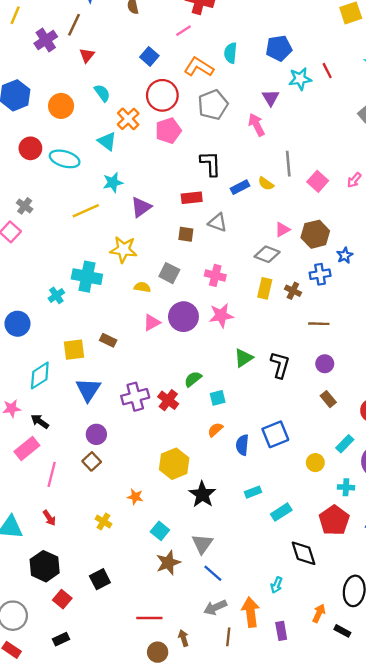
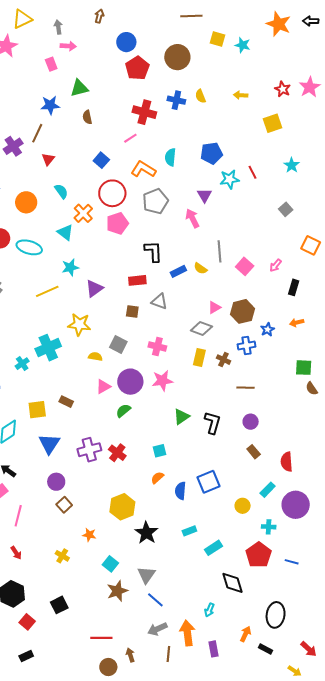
cyan cross: (87, 277) -> (48, 348), turned -35
green semicircle: (193, 379) -> (123, 411), moved
brown square: (92, 461) -> (64, 505), moved

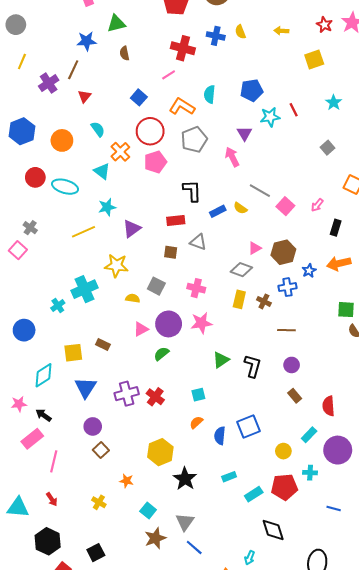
gray line: (219, 251) -> (260, 191), turned -55
orange arrow: (297, 322) -> (339, 263), size x1.6
red pentagon: (259, 555) -> (284, 487), moved, turned 30

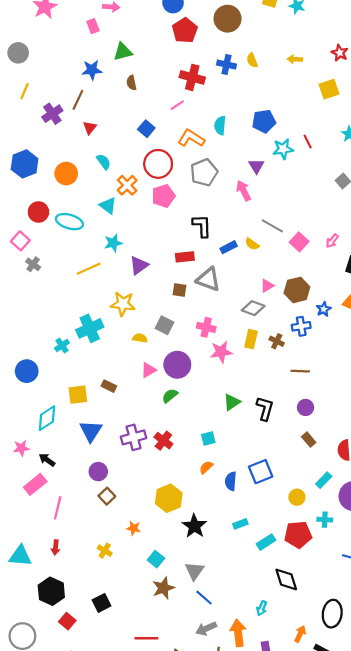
gray triangle: (198, 242) -> (208, 279), size x1.4
pink square: (18, 250) -> (20, 241), moved
pink star: (201, 323) -> (221, 352), moved
red arrow: (52, 499) -> (56, 547), turned 40

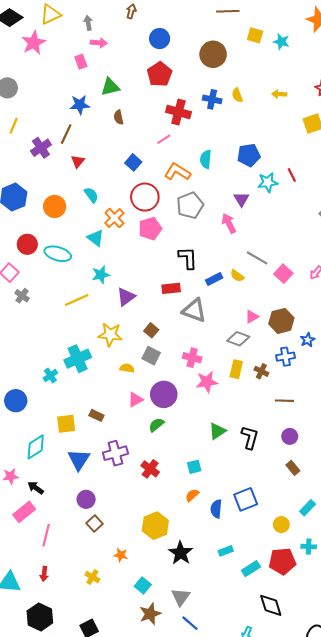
red pentagon: (185, 30) -> (160, 74), moved
brown square: (179, 290) -> (151, 330), moved, turned 32
purple cross: (134, 437) -> (115, 453), moved

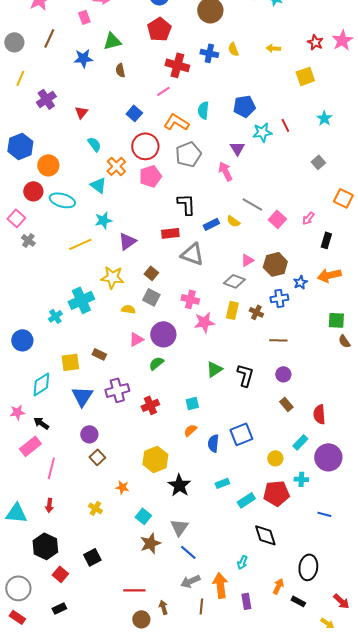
brown line: (66, 134) -> (49, 38), moved
orange circle: (55, 206) -> (48, 165), moved
red cross: (150, 469) -> (150, 405), turned 30

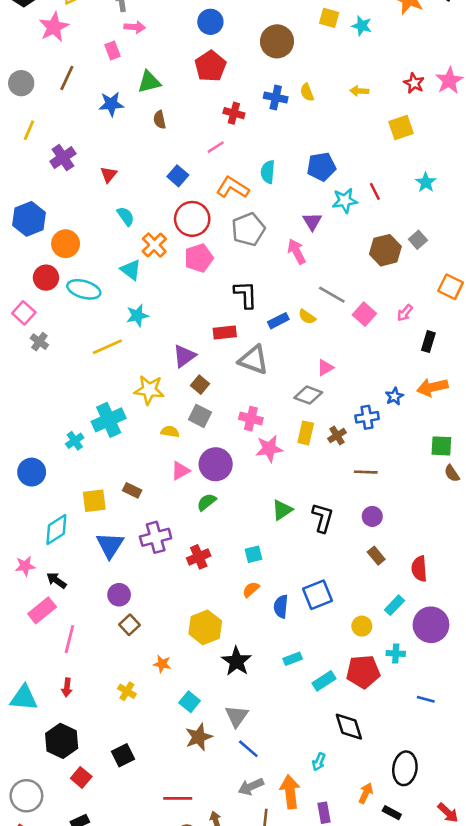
red cross: (177, 65) -> (234, 113), size x0.7
purple triangle: (127, 241) -> (184, 356), moved
brown hexagon: (275, 264) -> (385, 250), moved
brown cross: (256, 312) -> (337, 436), turned 32

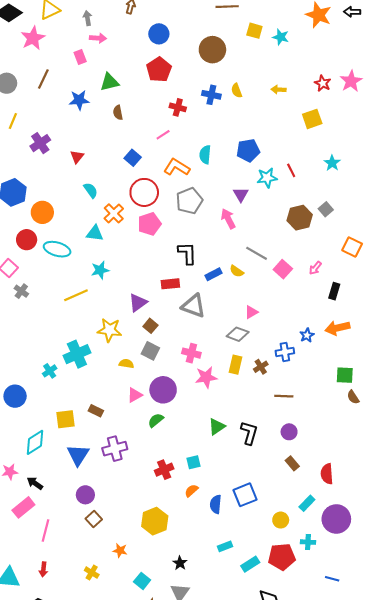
cyan triangle: (131, 270) -> (95, 233), turned -30
red cross: (199, 557) -> (164, 470), moved
black star: (237, 661) -> (180, 563), moved, size x0.6

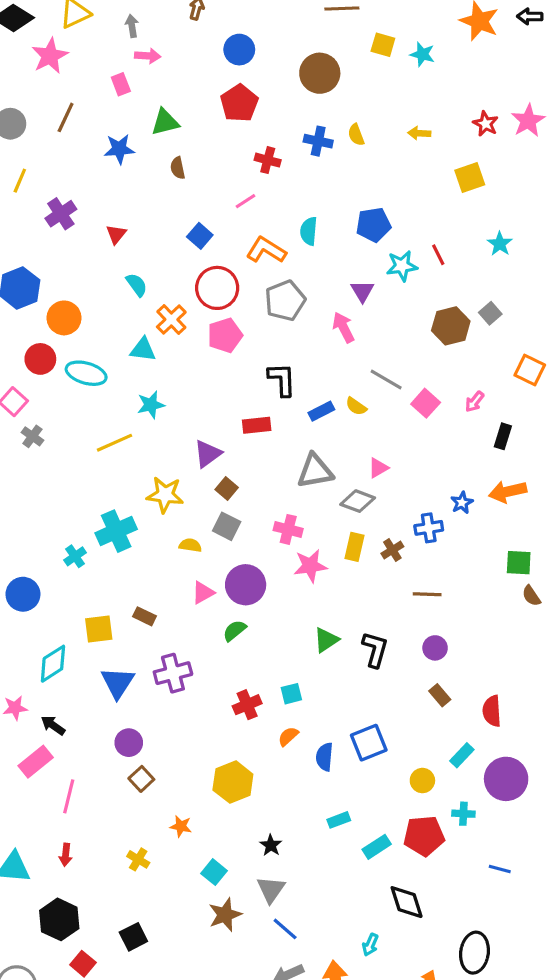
gray triangle: (194, 306) -> (315, 471), moved, turned -30

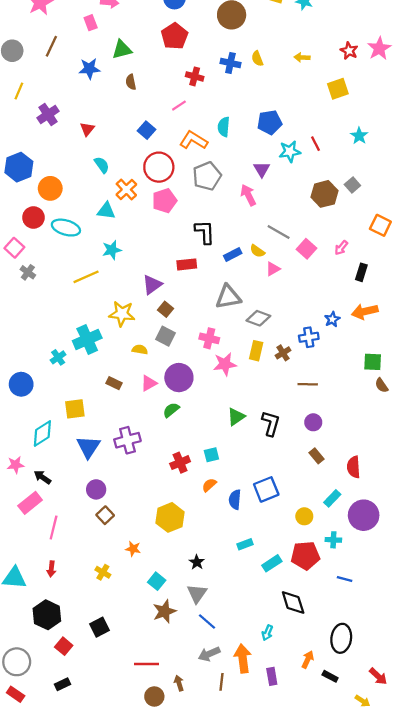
pink triangle: (378, 468) -> (273, 269), moved
brown rectangle: (145, 616) -> (114, 383), moved
blue line: (500, 869) -> (345, 579), moved

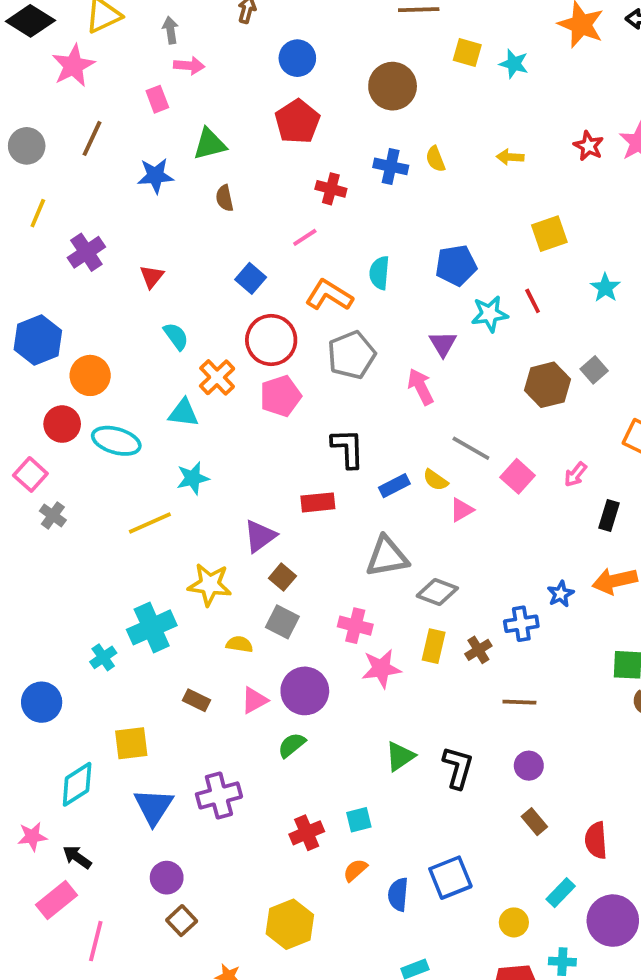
yellow square: (338, 89) -> (549, 234), moved

